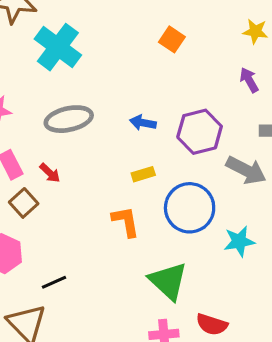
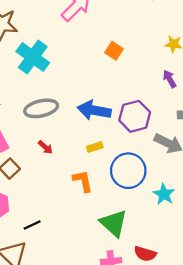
blue arrow: (143, 123) -> (94, 110), size x1.8
red arrow: (50, 173) -> (45, 147), moved
cyan star: (239, 241) -> (164, 194), turned -30

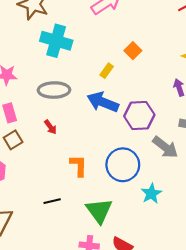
cyan cross: (33, 57) -> (56, 41), turned -32
yellow rectangle: (95, 147) -> (107, 71), moved, turned -48
black line: (32, 225) -> (52, 201), moved

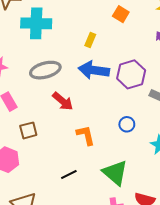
orange square: (133, 51) -> (121, 14), moved
red arrow: (50, 127) -> (63, 101), moved, size x1.5
brown square: (13, 140) -> (28, 130), moved, turned 30
blue circle: (123, 165) -> (127, 124), size x0.5

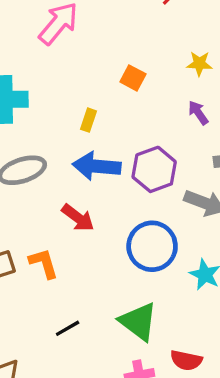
red arrow: (63, 101) -> (78, 218), moved
blue circle: (127, 124) -> (152, 246), size x2.0
orange L-shape: (86, 135) -> (44, 263), moved

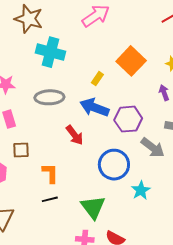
orange square: (133, 78) -> (131, 61), size x1.8
orange L-shape: (44, 263) -> (50, 173), moved

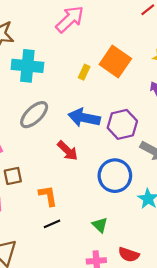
yellow rectangle: (97, 79) -> (84, 72), moved
gray ellipse: (49, 97) -> (34, 115), turned -32
green triangle: (93, 207) -> (100, 225), size x0.6

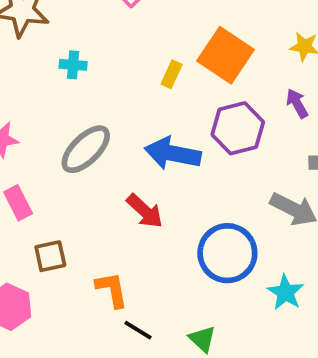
cyan cross: (27, 66) -> (73, 65), size x0.5
purple hexagon: (122, 124) -> (238, 128), moved
black line: (52, 224) -> (138, 330), moved, turned 56

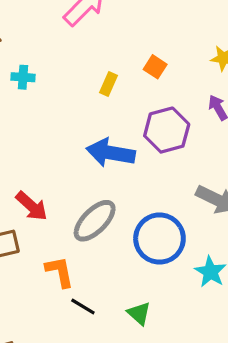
orange square: (225, 55) -> (155, 67), size x0.5
gray ellipse: (86, 149) -> (95, 221), moved
red arrow: (145, 211) -> (32, 206), moved

